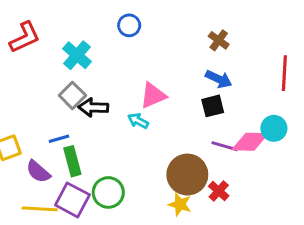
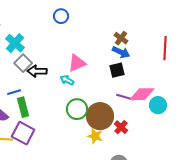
brown cross: (219, 40) -> (121, 38), moved
cyan cross: (77, 55) -> (15, 43), moved
cyan circle: (274, 128) -> (158, 105), moved
green circle: (108, 192) -> (77, 109), moved

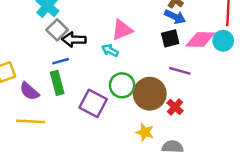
blue line: (14, 92) -> (61, 61), moved
pink diamond: (142, 94) -> (200, 40), moved
cyan circle: (158, 105) -> (223, 41), moved
purple square: (23, 133) -> (93, 103), moved
yellow star: (95, 136) -> (145, 132), moved

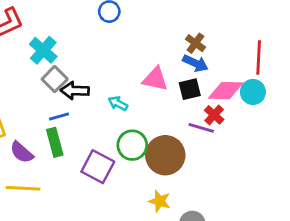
pink triangle: (122, 30) -> (155, 79), moved, turned 35
red cross: (175, 107) -> (214, 115), moved

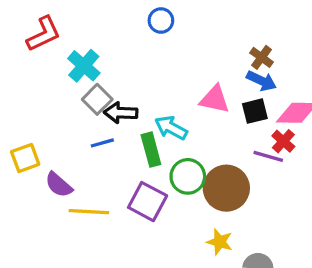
cyan arrow: (118, 103) -> (171, 128), size x1.4
green rectangle: (55, 142) -> (151, 150), moved
yellow line: (23, 188) -> (89, 212), moved

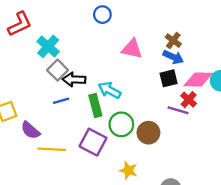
pink triangle: (215, 99) -> (132, 49), moved
brown circle: (226, 188) -> (148, 133), size x0.7
yellow star: (220, 242) -> (128, 170), moved

